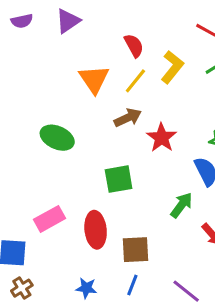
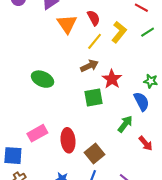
orange triangle: (94, 79) -> (67, 24), moved
green square: (119, 179) -> (94, 97), moved
brown square: (135, 250) -> (95, 154), turned -36

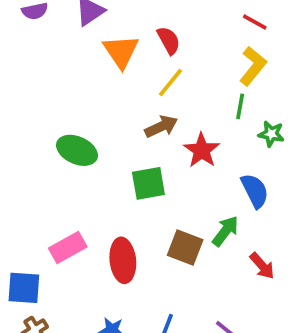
yellow L-shape: (119, 32) -> (253, 66), moved
green line: (148, 32) -> (240, 106), moved, turned -48
green star: (151, 81) -> (271, 134), moved
green square: (94, 97) -> (148, 183), moved
brown square: (95, 154) -> (185, 247), moved, turned -30

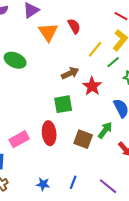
yellow line: (170, 83) -> (95, 49), moved
green line: (240, 106) -> (113, 62), turned 40
green ellipse: (77, 150) -> (15, 60), moved
red ellipse: (123, 260) -> (49, 133), moved

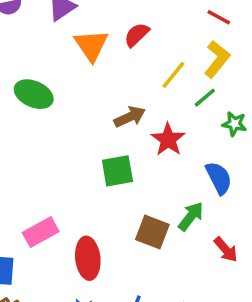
red semicircle: (74, 26) -> (137, 35), turned -105
red ellipse: (49, 133) -> (88, 258), moved

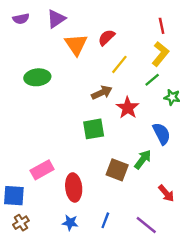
red line: (219, 17) -> (162, 26), turned 49
yellow line: (173, 75) -> (119, 64), moved
green ellipse: (34, 94) -> (37, 77), turned -30
red arrow: (226, 249) -> (166, 193), moved

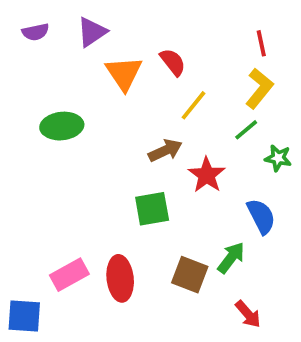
red semicircle: (106, 37) -> (173, 62), turned 96
red ellipse: (74, 187) -> (120, 278), moved
red arrow: (166, 193) -> (248, 314), moved

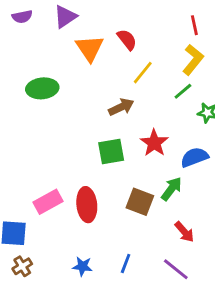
red star: (207, 175) -> (154, 143), moved
blue semicircle: (261, 216) -> (194, 157), turned -84

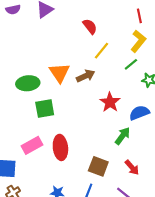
orange triangle: (90, 48) -> (59, 73), moved
green ellipse: (42, 88) -> (28, 83), moved
green square: (111, 152) -> (45, 109), moved
brown square: (140, 202) -> (98, 166), moved

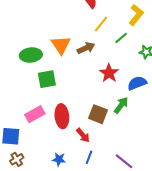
green line: (131, 64) -> (121, 38), moved
brown square: (98, 166) -> (98, 114), moved
red arrow: (132, 167) -> (83, 135), moved

